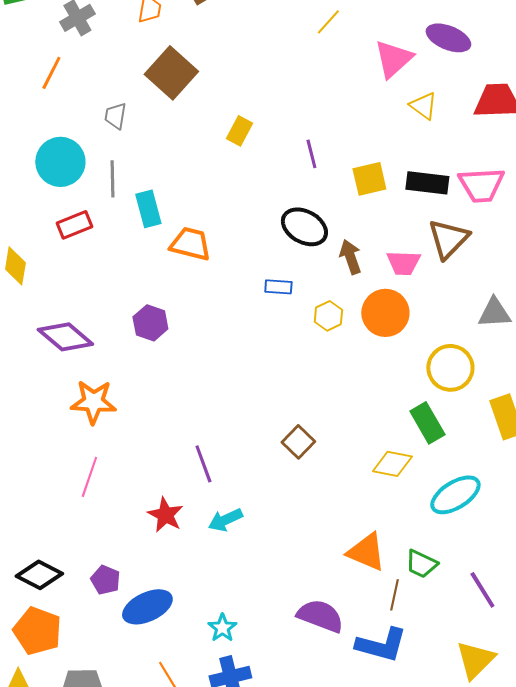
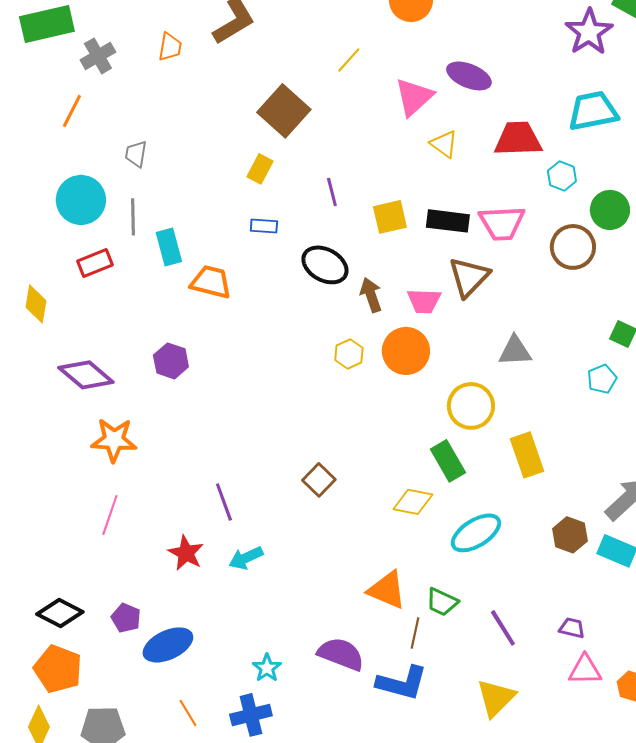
brown square: (171, 73) -> (284, 111), moved
blue rectangle: (278, 287) -> (264, 226), moved
cyan star: (222, 628) -> (267, 668), moved

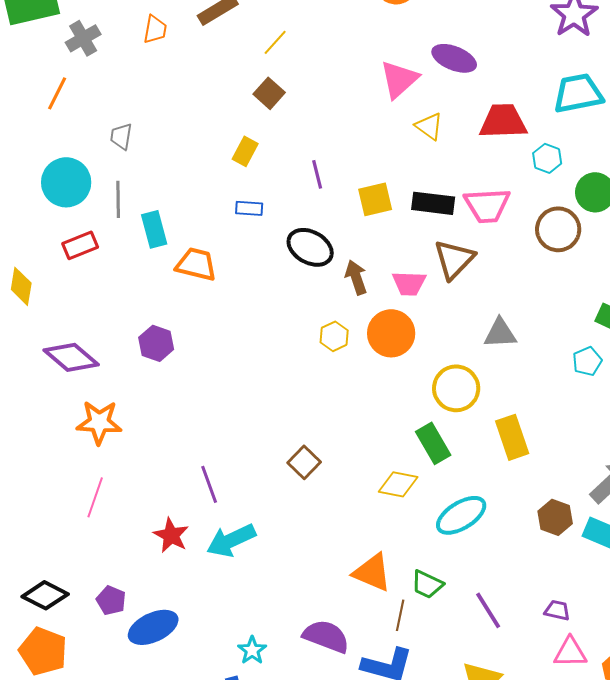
yellow line: (349, 60) -> (275, 42), moved
brown square: (284, 111) -> (269, 93), size x0.6
cyan arrow: (246, 558) -> (231, 540), size x1.4

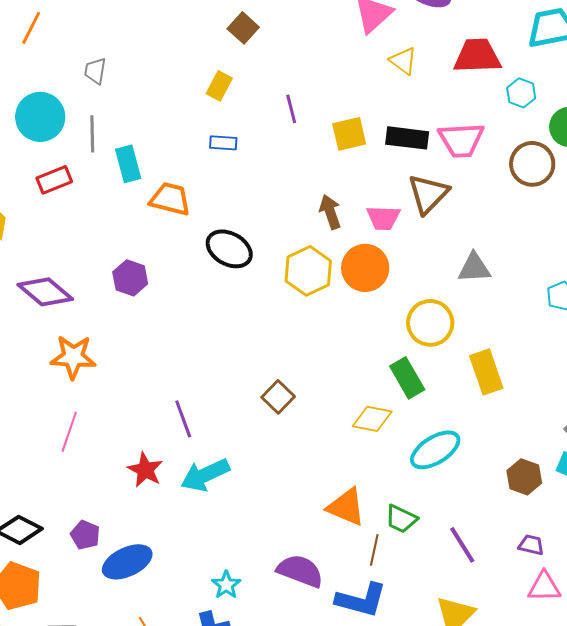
black ellipse: (310, 247) -> (229, 249), moved
yellow hexagon: (334, 336) -> (308, 271), size x1.6
brown hexagon: (555, 517) -> (524, 477), moved

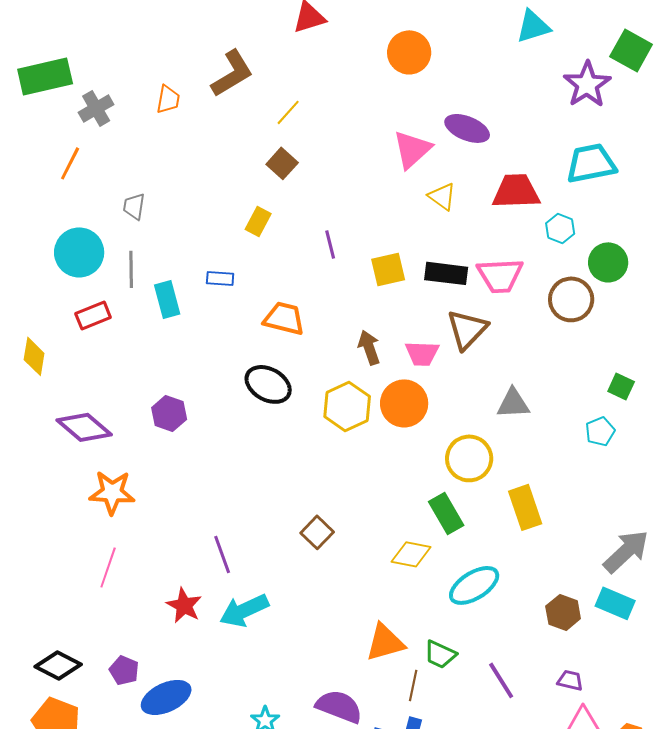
blue rectangle: (223, 143) -> (220, 278), moved
orange trapezoid: (170, 199) -> (284, 318), moved
orange triangle: (346, 507) -> (385, 642), turned -39

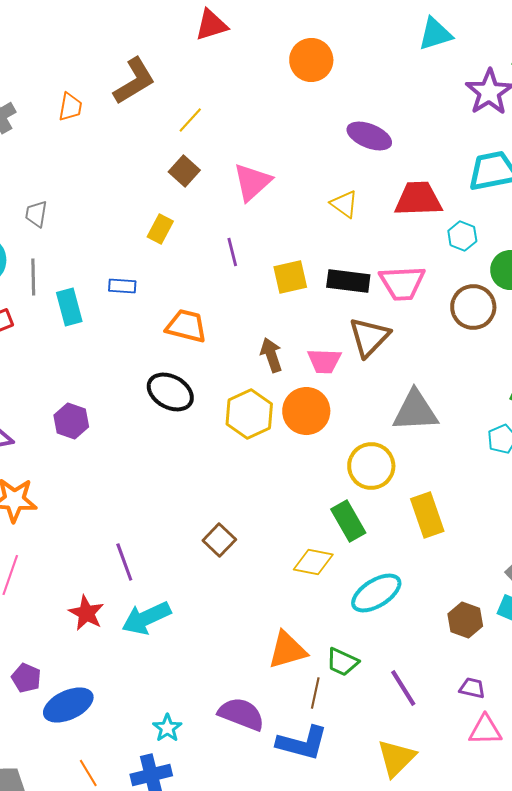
pink triangle: (412, 149) -> (252, 182), moved
gray triangle: (513, 403) -> (415, 411), size x1.4

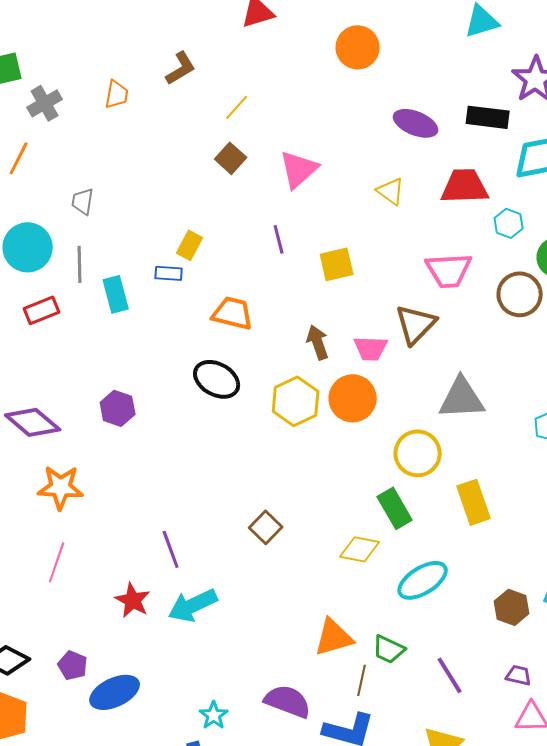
brown L-shape: (134, 81) -> (181, 68), size x0.7
yellow rectangle: (160, 229) -> (190, 245), moved
black rectangle: (348, 281) -> (488, 117), moved

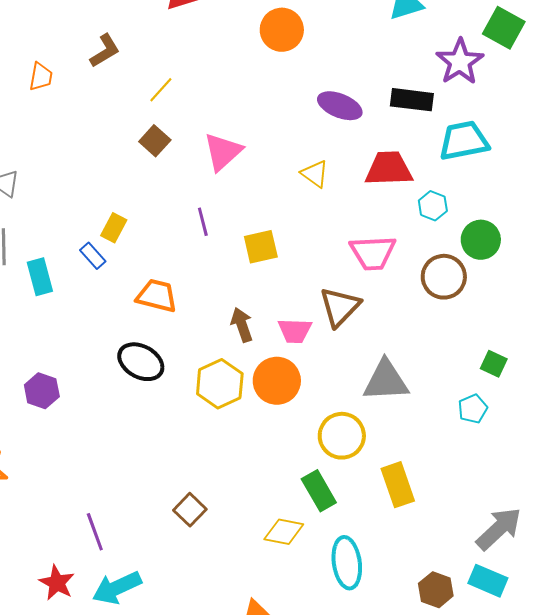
blue rectangle: (169, 273) -> (93, 256), turned 44
cyan ellipse: (423, 580) -> (347, 563), turned -66

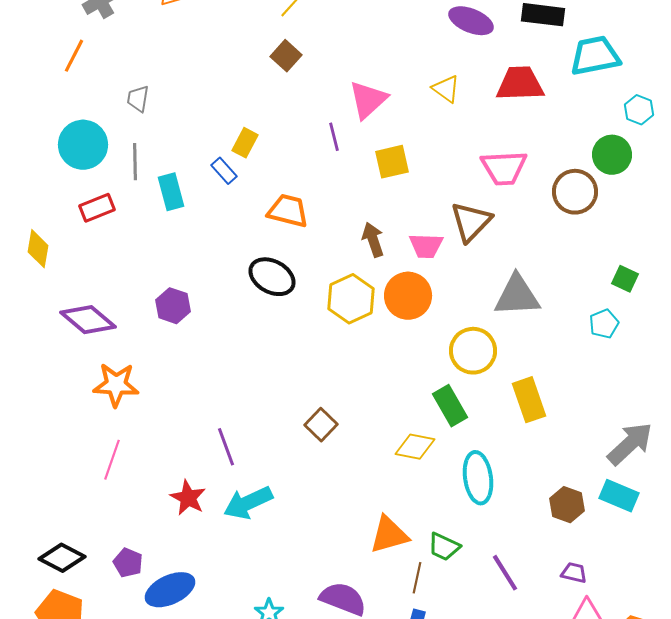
pink triangle: (223, 152) -> (368, 100), moved
cyan hexagon: (433, 206) -> (639, 110), moved

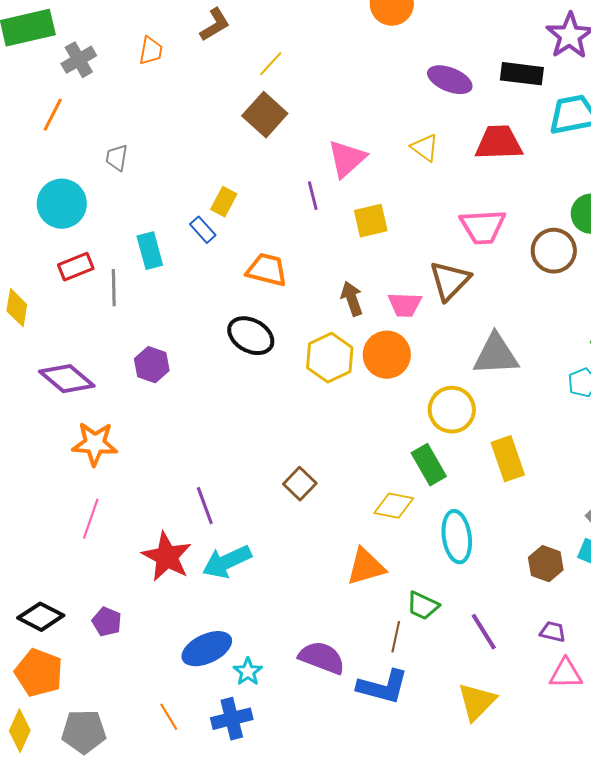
brown square: (286, 56) -> (265, 115), size x1.4
gray line: (135, 162) -> (114, 288), moved
red star: (188, 498) -> (167, 557), size x1.4
orange triangle: (389, 535) -> (366, 567), moved
blue ellipse: (170, 590) -> (207, 649), moved

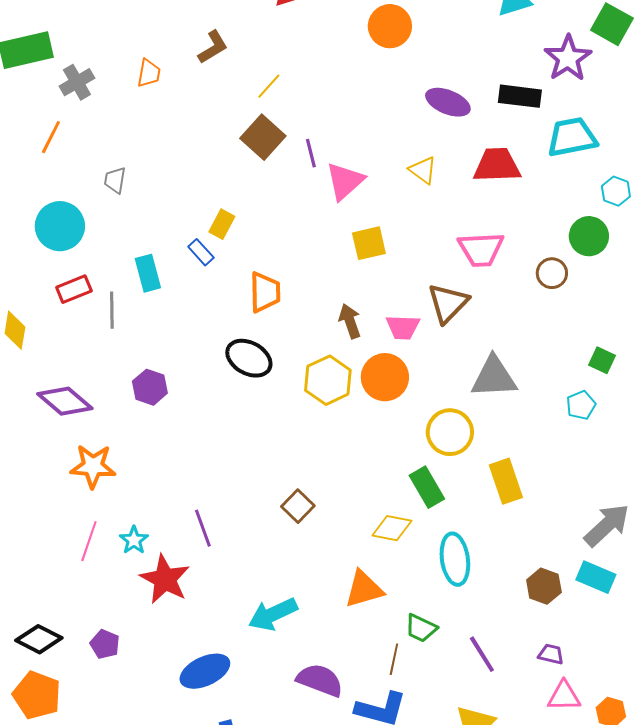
purple line: (313, 196) -> (311, 153), moved
brown circle: (554, 251) -> (552, 273), size x0.7
orange trapezoid: (267, 270) -> (265, 292), turned 75
cyan arrow: (227, 562) -> (273, 614), moved
cyan star: (248, 672) -> (134, 540), moved

